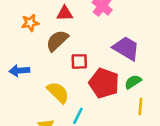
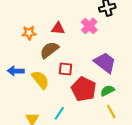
yellow semicircle: (58, 92) -> (40, 80), moved
yellow line: (140, 106) -> (111, 111), turned -40

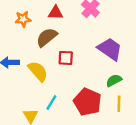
red pentagon: (84, 89) -> (87, 102), moved
yellow line: (111, 111) -> (119, 104), turned 32
cyan line: (59, 113) -> (51, 103), moved

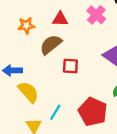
yellow semicircle: (38, 71) -> (28, 92), moved

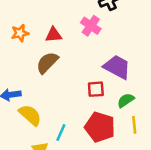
orange star: (26, 26) -> (20, 33), moved
red square: (70, 66) -> (96, 89), moved

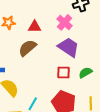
purple trapezoid: (117, 67) -> (68, 47), moved
green semicircle: (126, 100) -> (85, 73), moved

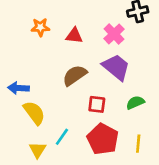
brown semicircle: (27, 48) -> (75, 75), moved
red square: (63, 72) -> (97, 104), moved

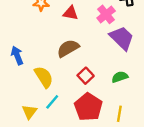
purple trapezoid: (116, 67) -> (122, 38), moved
blue arrow: (18, 88) -> (17, 55), turned 60
red square: (97, 104) -> (86, 76), turned 35
yellow semicircle: (34, 113) -> (44, 77), moved

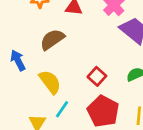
brown semicircle: (68, 48) -> (52, 39), moved

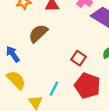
yellow semicircle: (50, 82) -> (16, 80), moved

